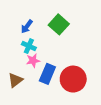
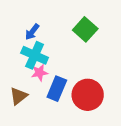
green square: (59, 24) -> (85, 29), moved
cyan cross: (29, 46) -> (35, 55), size x1.5

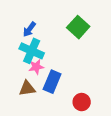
red circle: (88, 95) -> (82, 102), moved, size x0.6
brown triangle: (18, 96) -> (27, 88), moved, turned 30

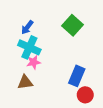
blue rectangle: (52, 82) -> (77, 76), moved
red circle: (82, 102) -> (85, 95), moved

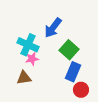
green square: (73, 25) -> (69, 50), moved
blue arrow: (27, 27) -> (53, 28), moved, size x1.5

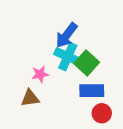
cyan cross: (28, 45) -> (68, 57), moved
blue rectangle: (73, 72) -> (92, 91), turned 66

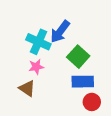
cyan cross: (68, 57) -> (38, 42), moved
brown triangle: (30, 98) -> (27, 88), turned 42

